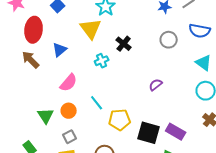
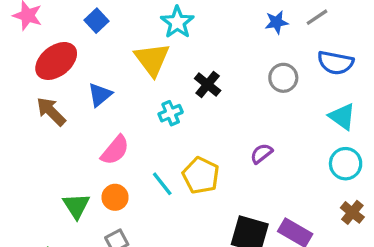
red ellipse: (34, 30) -> (56, 61), turned 45
yellow pentagon: (120, 120) -> (201, 175), moved, turned 30

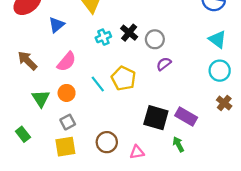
gray circle: (283, 78) -> (155, 39), moved
black cross: (208, 85) -> (129, 33), moved
brown arrow: (51, 111) -> (27, 61), moved

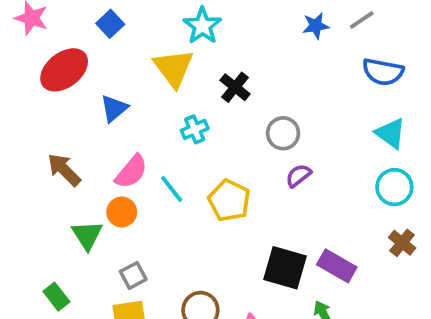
black cross: (129, 33) -> (235, 87), moved
cyan line: (98, 84) -> (172, 189), moved
orange circle: (67, 93) -> (122, 212), moved

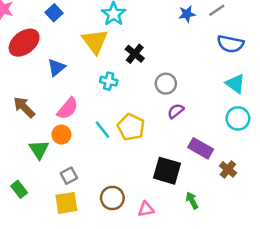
cyan cross: (195, 129) -> (109, 81), turned 35
cyan line: (172, 189) -> (102, 130), moved
brown cross: (402, 243) -> (228, 169), moved
purple rectangle: (337, 266) -> (201, 148), moved

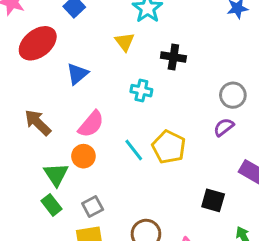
yellow triangle: (95, 41) -> (125, 42), size x0.6
black cross: (135, 54) -> (173, 57), turned -30
gray circle: (166, 84) -> (233, 95), moved
black square: (167, 171) -> (213, 200), size x0.7
green rectangle: (19, 189) -> (51, 205), moved

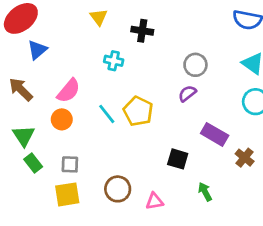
blue triangle: (77, 74) -> (37, 50), moved
green triangle: (56, 174) -> (24, 136), moved
gray square: (93, 206) -> (70, 164), turned 30

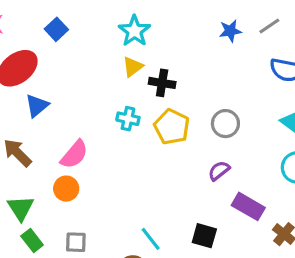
yellow triangle: (99, 17) -> (133, 67), moved, turned 30
purple semicircle: (187, 93) -> (219, 171), moved
yellow pentagon: (138, 111) -> (172, 127), moved
cyan line: (107, 114) -> (151, 239), moved

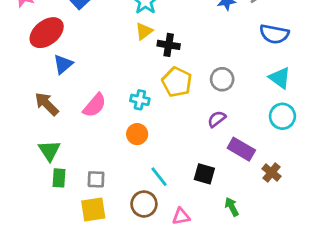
cyan cross: (128, 119) -> (140, 100), moved
orange circle: (66, 189) -> (137, 134), moved
green rectangle: (32, 241) -> (59, 178), turned 42

